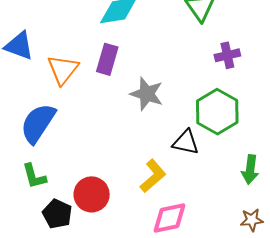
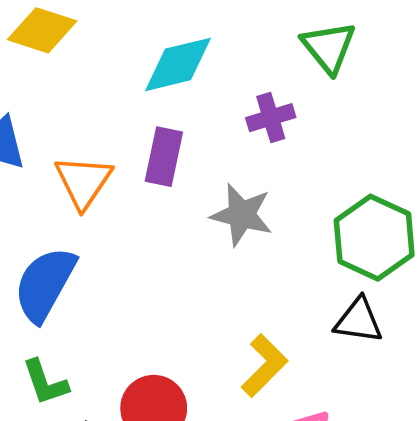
purple cross: (227, 55) -> (271, 118), moved
black triangle: (186, 142) -> (358, 321), moved

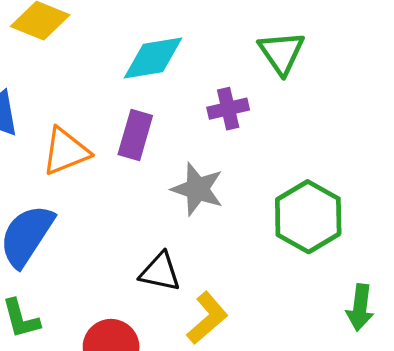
orange triangle: (83, 182) -> (66, 151), turned 30
black triangle: (358, 321) -> (160, 272), moved

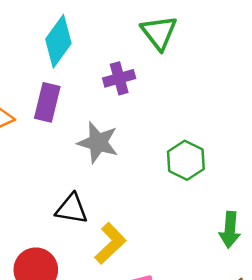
cyan diamond: (153, 58) -> (58, 41), turned -42
green hexagon: (308, 217) -> (186, 160), size x0.7

